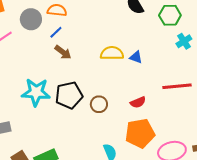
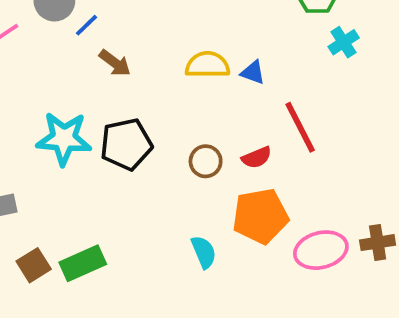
blue line: (56, 32) -> (87, 25), moved
red line: (177, 86) -> (300, 127), moved, turned 68
brown circle: (99, 104) -> (206, 161), moved

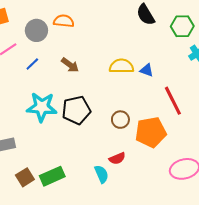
blue line: (87, 25) -> (32, 64), moved
red semicircle: (257, 157) -> (117, 158), moved
orange pentagon: (260, 216) -> (151, 132), moved
cyan semicircle: (204, 252) -> (102, 174), moved

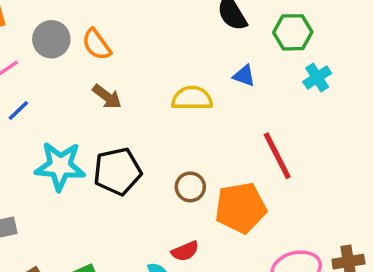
orange semicircle: (64, 21) -> (97, 44), moved, turned -132
blue line: (32, 64) -> (18, 110), moved
blue triangle: (147, 70) -> (244, 76), moved

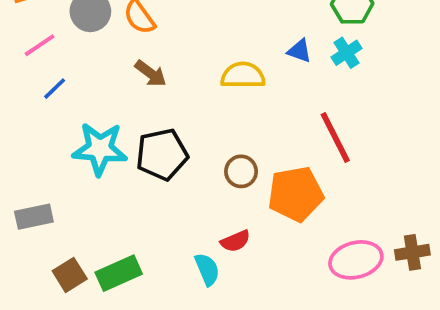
cyan cross: (317, 77) -> (346, 53), moved

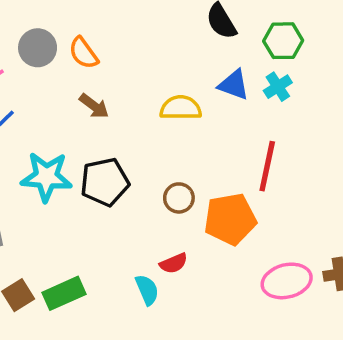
blue triangle: (299, 51) -> (234, 85), size x1.4
red line: (335, 138) -> (267, 166), turned 39

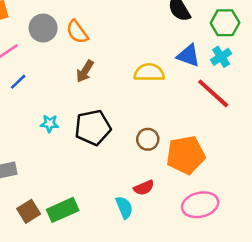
brown arrow: (94, 106) -> (85, 71), turned 85
red line: (267, 166) -> (213, 93), moved, turned -60
cyan star: (46, 177) -> (50, 124), size x0.5
pink ellipse: (287, 281) -> (200, 205), moved

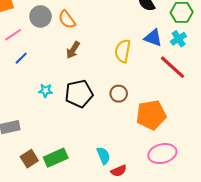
yellow semicircle: (149, 73) -> (123, 51), turned -80
brown circle: (148, 139) -> (119, 94), moved
red semicircle: (144, 188) -> (119, 171), moved

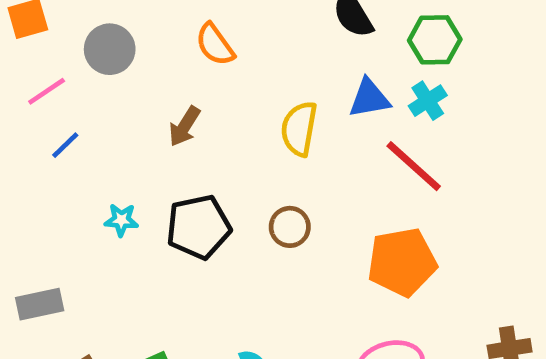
orange semicircle: (67, 20) -> (215, 45), moved
blue triangle: (153, 38) -> (369, 98), turned -30
orange pentagon: (151, 115) -> (402, 262), moved

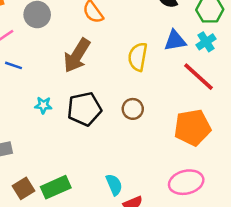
brown arrow: (185, 126) -> (77, 56), size x1.6
blue line: (65, 145) -> (14, 65), turned 63

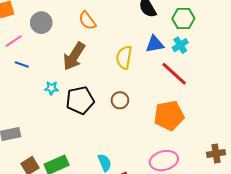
cyan star: (43, 105) -> (51, 88), moved

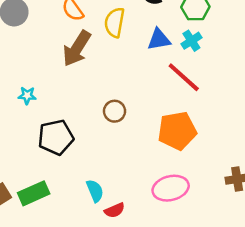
brown arrow: (74, 56) -> (77, 49), moved
yellow semicircle: (124, 57) -> (115, 22), moved
black pentagon: (80, 100) -> (56, 137), moved

